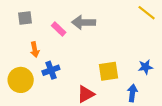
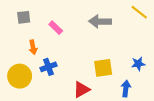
gray arrow: (84, 22) -> (100, 21), moved

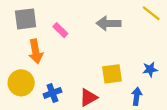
gray square: (24, 17) -> (26, 19), size x1.5
orange arrow: (33, 47) -> (36, 51), size x1.5
blue cross: (48, 67) -> (52, 93), moved

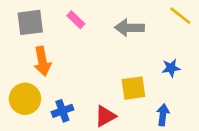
pink rectangle: (60, 30) -> (76, 20), moved
blue star: (150, 69) -> (171, 68), moved

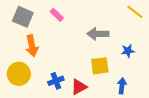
gray square: (30, 22) -> (23, 17), turned 30
gray arrow: (129, 28) -> (98, 34), moved
blue cross: (62, 111) -> (56, 81), moved

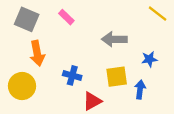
blue cross: (56, 81) -> (72, 75), moved, turned 35
blue arrow: (122, 86) -> (140, 90), moved

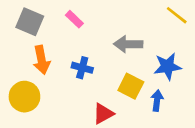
blue star: (149, 59) -> (168, 66), size x1.5
blue cross: (72, 75) -> (82, 68), moved
yellow square: (117, 77) -> (131, 86), turned 35

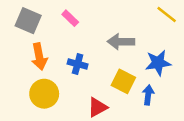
yellow circle: (24, 97) -> (44, 94), moved

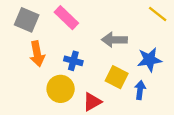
pink rectangle: (70, 18) -> (66, 18), size x1.5
yellow circle: (44, 94) -> (61, 89), moved

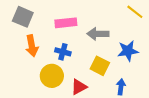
pink rectangle: (66, 18) -> (66, 23), moved, turned -50
blue arrow: (140, 90) -> (121, 87), moved

